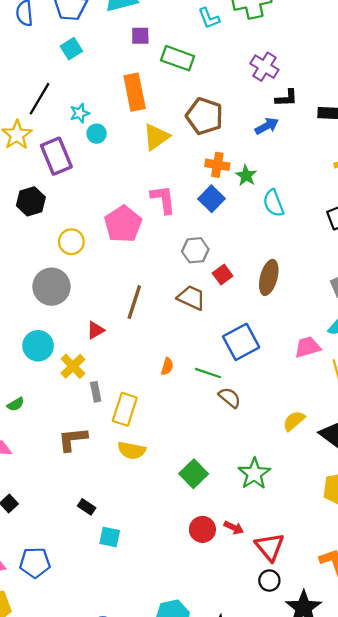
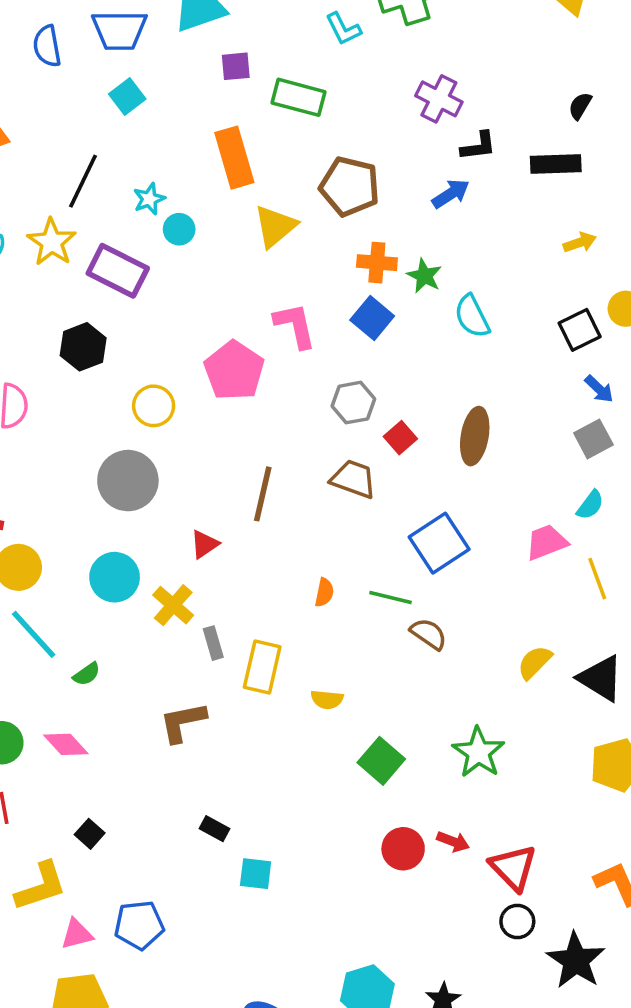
purple rectangle: (56, 156) -> (118, 271), turned -36
yellow semicircle: (132, 450) -> (327, 699), moved, size x0.7

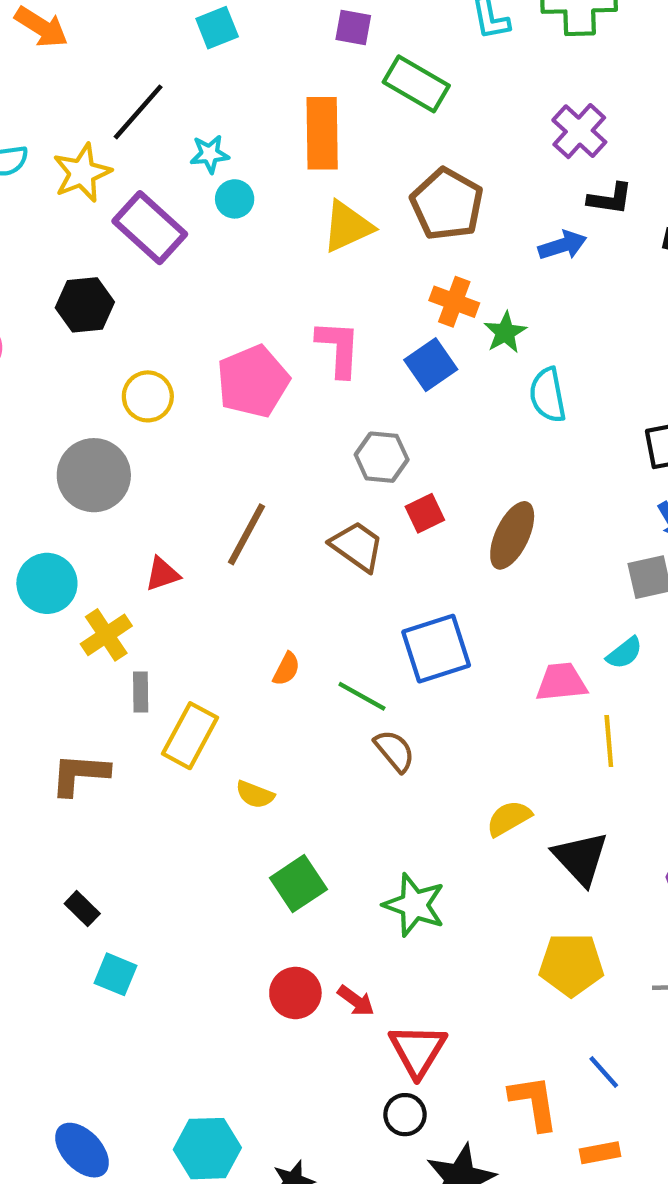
green star: (478, 752) -> (414, 905), turned -30

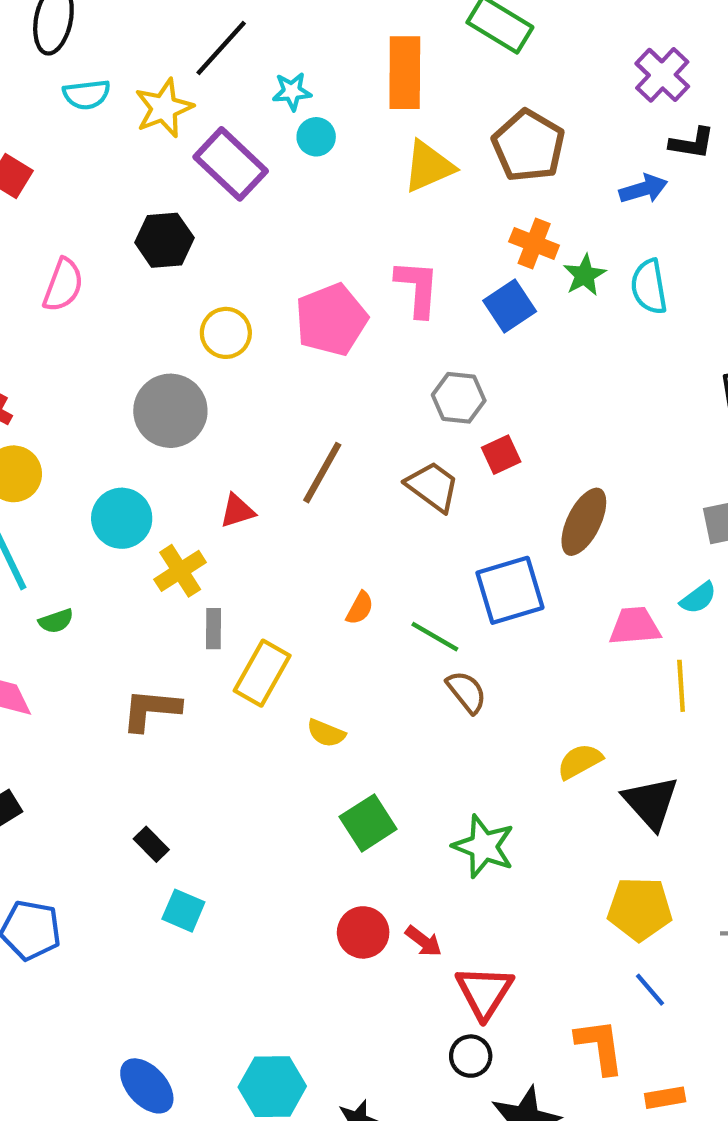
cyan semicircle: (548, 395) -> (649, 287), moved
brown ellipse: (512, 535) -> (584, 522), moved
blue line: (604, 1072) -> (650, 990), moved

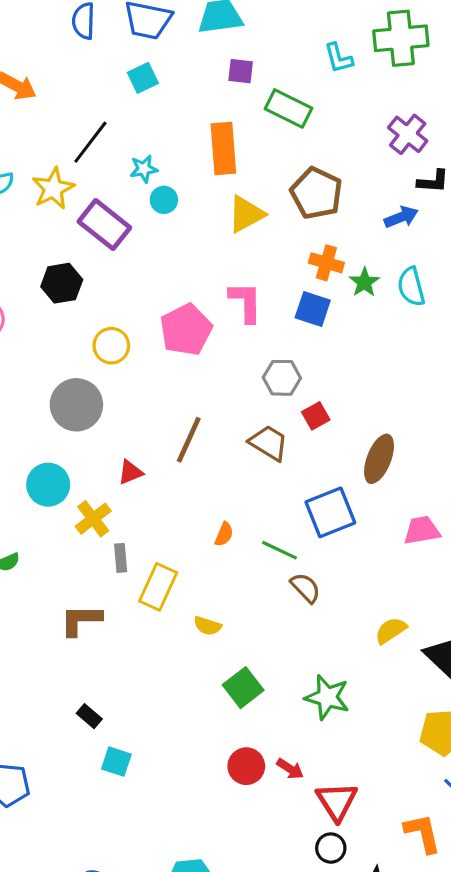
blue square: (510, 306) -> (313, 309), turned -33

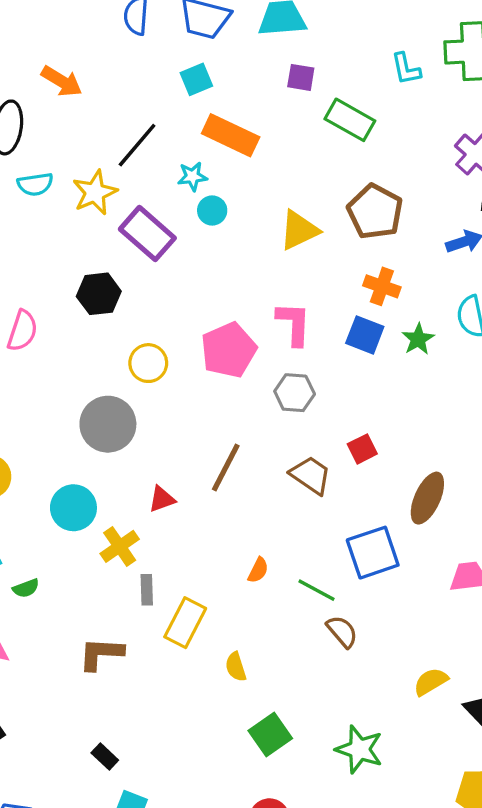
orange rectangle: (223, 148) -> (231, 135), moved, turned -63
green star: (364, 282) -> (418, 339), moved
gray hexagon: (282, 378) -> (295, 393), moved
yellow semicircle: (208, 626) -> (236, 667), turned 52

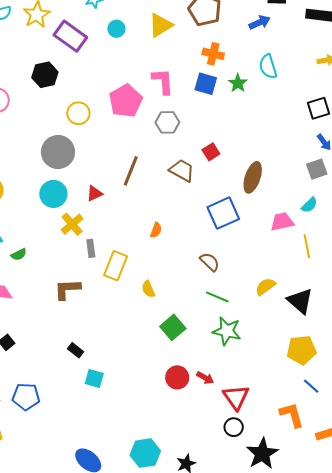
cyan circle: (212, 211) -> (116, 29), moved
cyan circle: (73, 508) -> (53, 194), moved
green line: (316, 590) -> (217, 297), moved

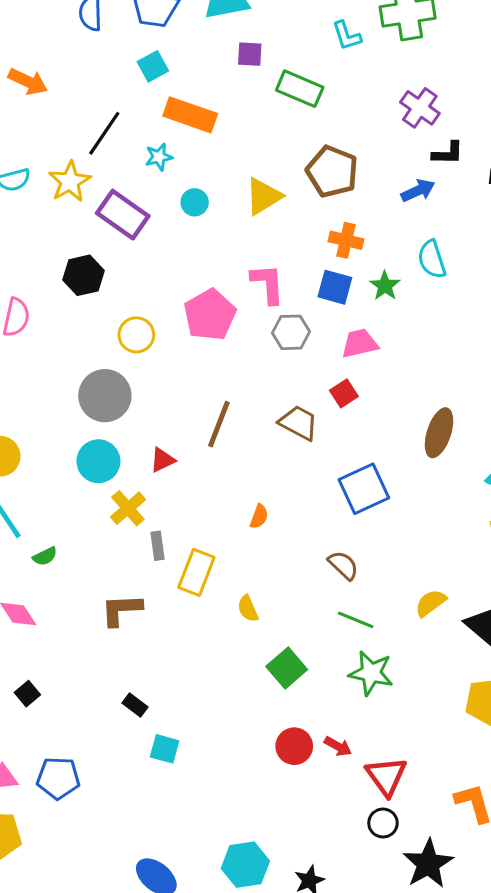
gray hexagon: (167, 122) -> (291, 332), moved
brown ellipse: (253, 177) -> (439, 433), moved
pink trapezoid: (282, 222) -> (360, 343), moved

